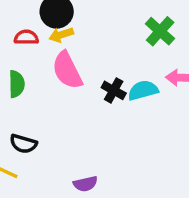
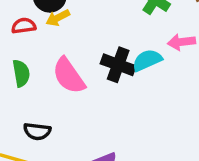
pink semicircle: (67, 70) -> (69, 76), moved
black cross: (114, 90) -> (118, 65), size x1.4

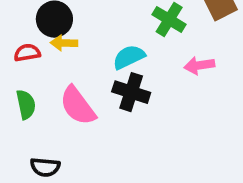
yellow arrow: (58, 18) -> (64, 43), turned 30
cyan semicircle: (147, 60) -> (129, 57), moved

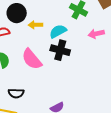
yellow arrow: (64, 43) -> (35, 25), moved

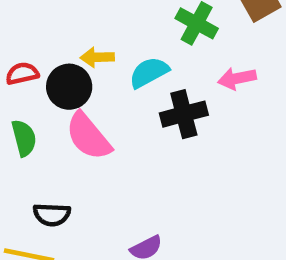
black circle: (17, 13) -> (69, 87), moved
black cross: (60, 50) -> (184, 114), moved, turned -30

